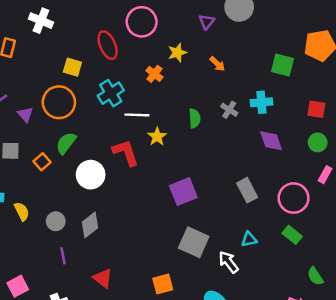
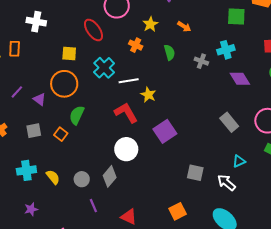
green semicircle: (195, 118) -> (169, 52), moved
white circle: (91, 175) -> (126, 149), moved
purple square: (183, 192) -> (165, 131), moved
gray square: (194, 242) -> (195, 173), size x0.7

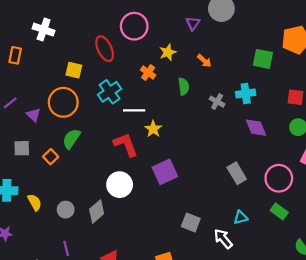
purple line: (93, 206) -> (66, 248), moved

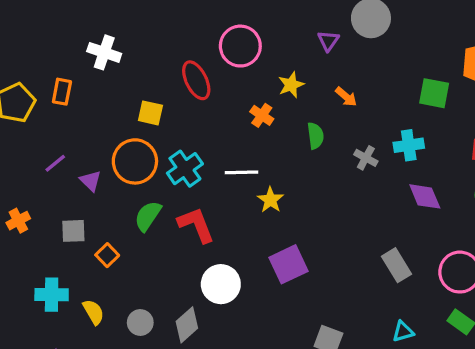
cyan cross: (110, 92) -> (185, 169), moved
red L-shape: (126, 145) -> (196, 225), moved
orange square: (51, 157) -> (107, 255), moved

